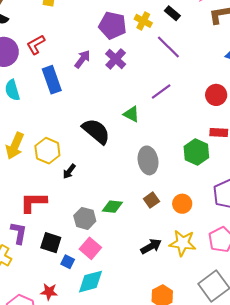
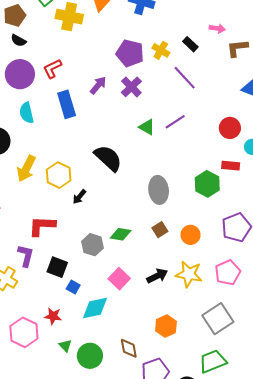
green triangle: (131, 114) -> (147, 127), moved
pink square: (90, 248) -> (119, 279), moved

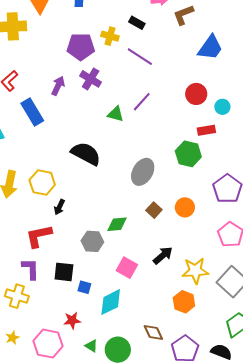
gray ellipse: (159, 190) -> (143, 172), turned 52
black arrow: (79, 197) -> (59, 207), moved
yellow star: (189, 274) -> (195, 271), moved

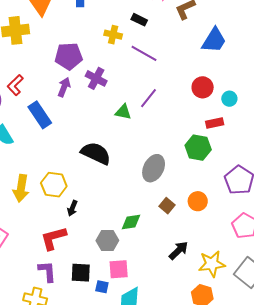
purple pentagon: (81, 47) -> (69, 56), moved
pink square: (127, 268) -> (119, 269), moved, turned -30

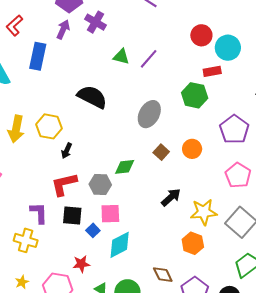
purple line: (149, 98) -> (149, 59), moved
cyan circle: (229, 99) -> (228, 48), size x1.6
blue rectangle: (40, 115) -> (38, 56), turned 44
red L-shape: (54, 238) -> (64, 184), moved
blue square: (102, 287) -> (93, 230), turned 32

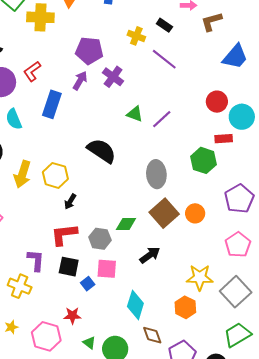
gray ellipse: (149, 114) -> (156, 174), turned -40
brown square: (161, 152) -> (164, 213), size x1.8
black arrow: (171, 197) -> (150, 255), moved
cyan diamond: (120, 245) -> (135, 305), moved, turned -52

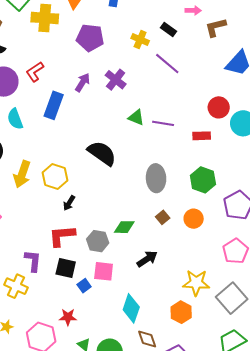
purple pentagon: (89, 51) -> (90, 38), moved
purple line: (162, 119) -> (163, 123), turned 50
red rectangle: (224, 139) -> (202, 136), moved
green hexagon: (203, 160) -> (203, 180), moved
brown square: (164, 213) -> (163, 217), size x0.5

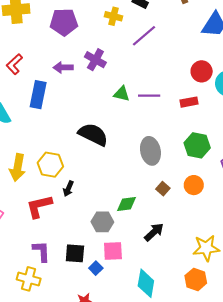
purple line: (167, 64) -> (144, 36), turned -72
purple arrow: (82, 82) -> (63, 67), turned -114
red L-shape: (62, 236) -> (39, 206), moved

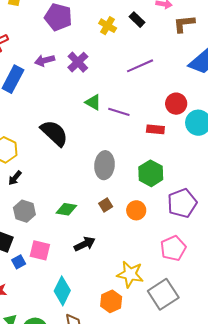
purple line: (144, 36) -> (140, 66), moved
purple arrow: (63, 67) -> (45, 60), turned -30
gray hexagon: (102, 222) -> (24, 211), moved

